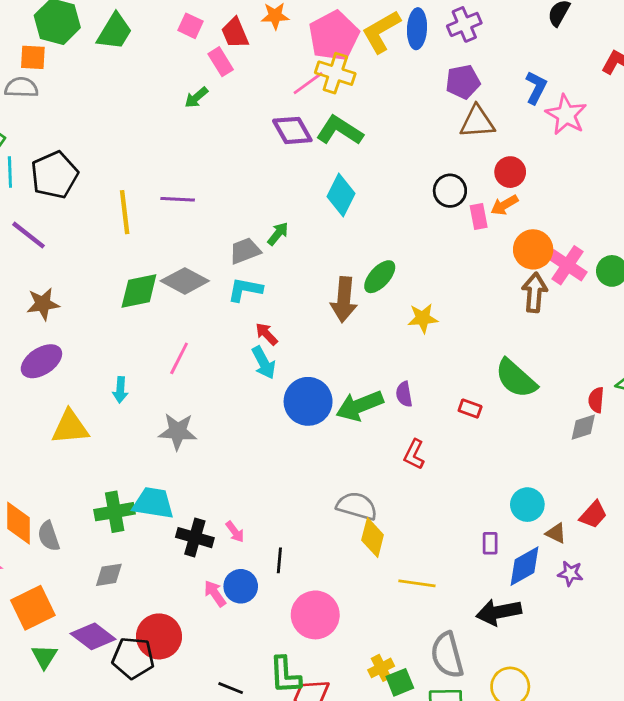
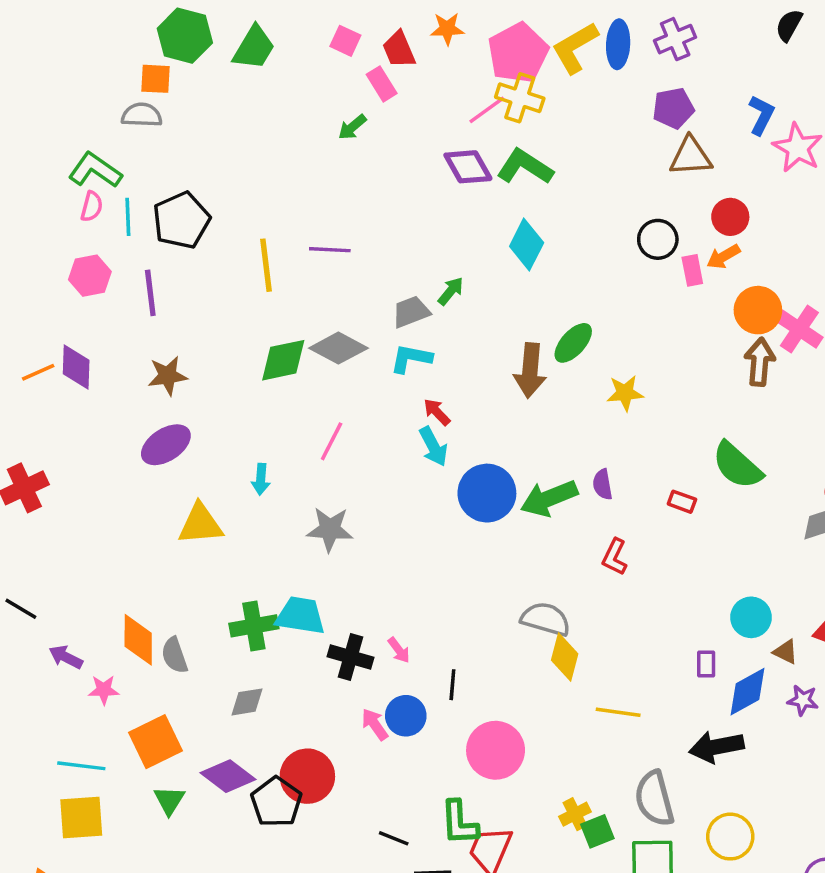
purple line: (29, 235) -> (150, 293), turned 45
black pentagon: (133, 658) -> (276, 802), turned 30

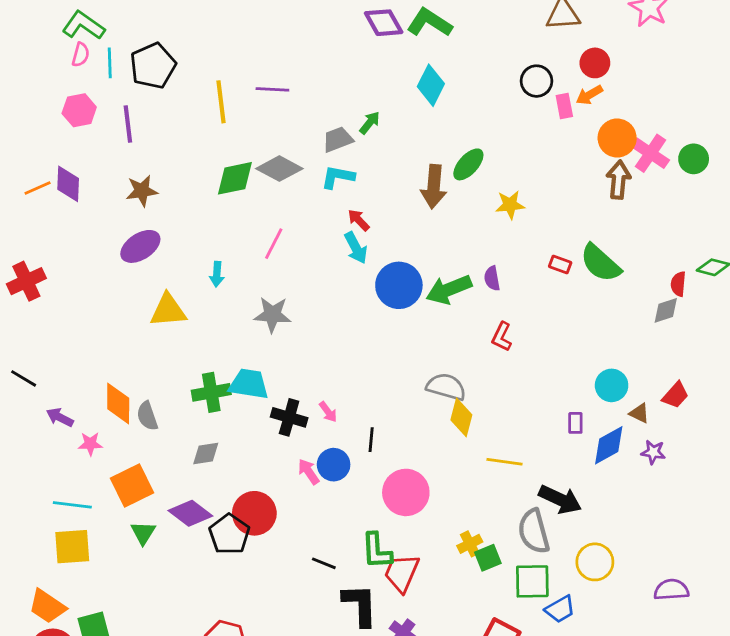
red rectangle: (682, 502) -> (560, 264), moved
black arrow: (716, 747) -> (560, 499), moved, turned -144

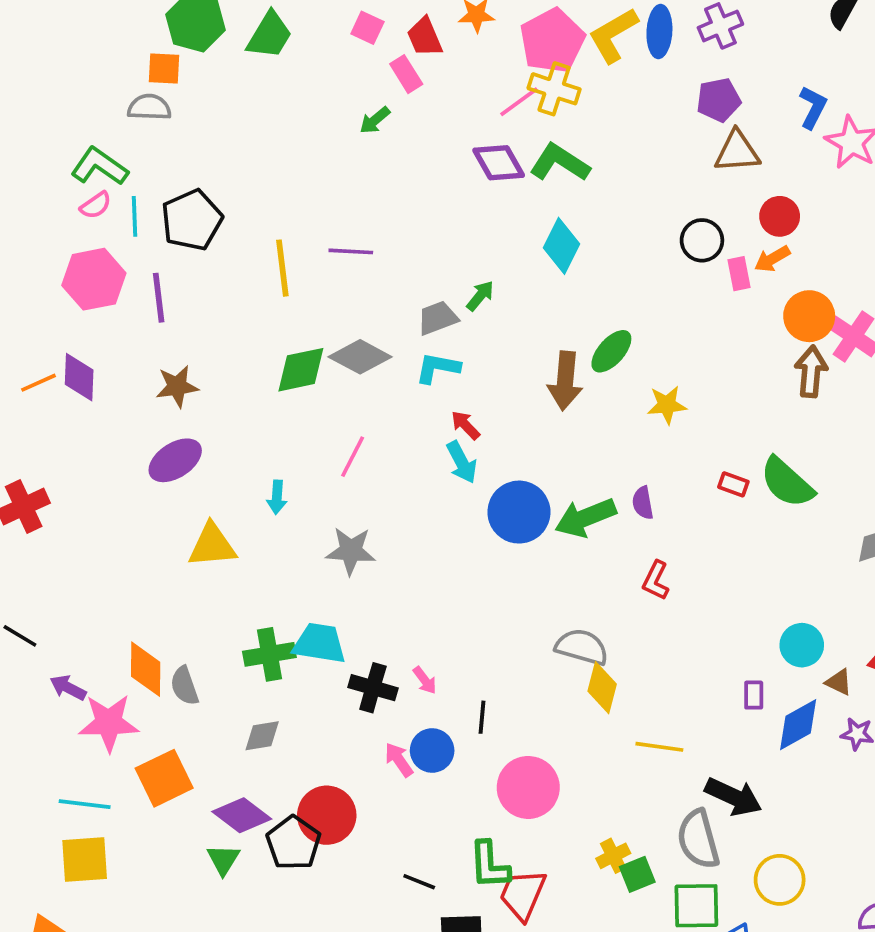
pink semicircle: (81, 55) -> (96, 205), turned 40
pink hexagon: (79, 110) -> (94, 279), size x1.4
pink star: (90, 444) -> (109, 723), size x1.8
green triangle: (143, 533) -> (223, 860), moved

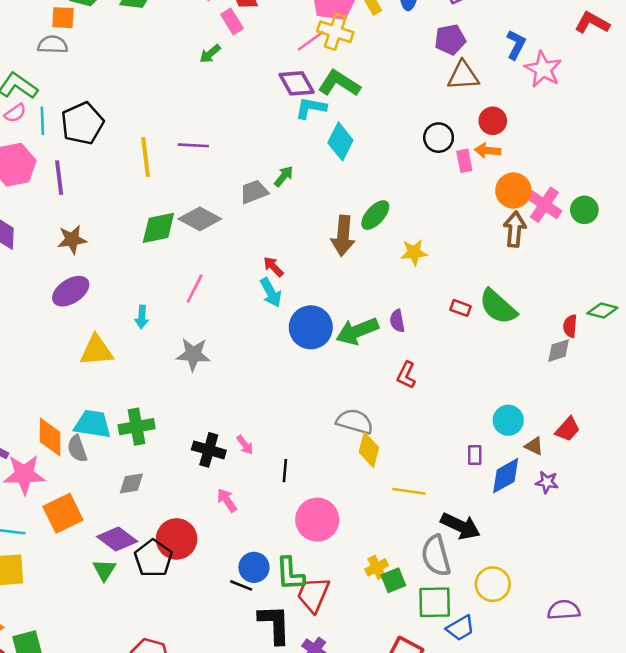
orange arrow: (772, 259) -> (488, 150), turned 35
cyan L-shape: (438, 368) -> (311, 108), moved
cyan trapezoid: (319, 643) -> (93, 424), moved
blue circle: (432, 750) -> (254, 567), moved

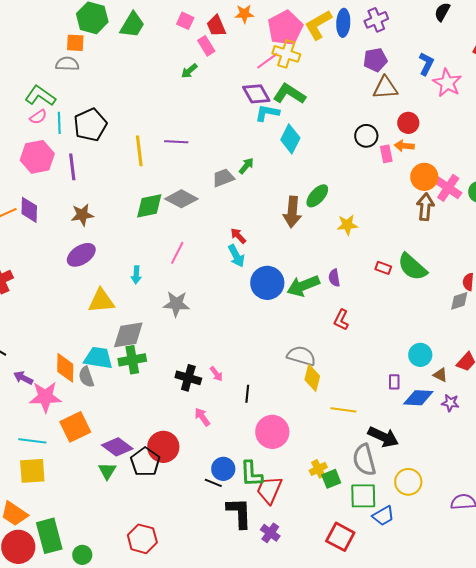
blue diamond: (506, 476) -> (418, 398), turned 32
gray diamond: (131, 483) -> (128, 335), moved, size x1.6

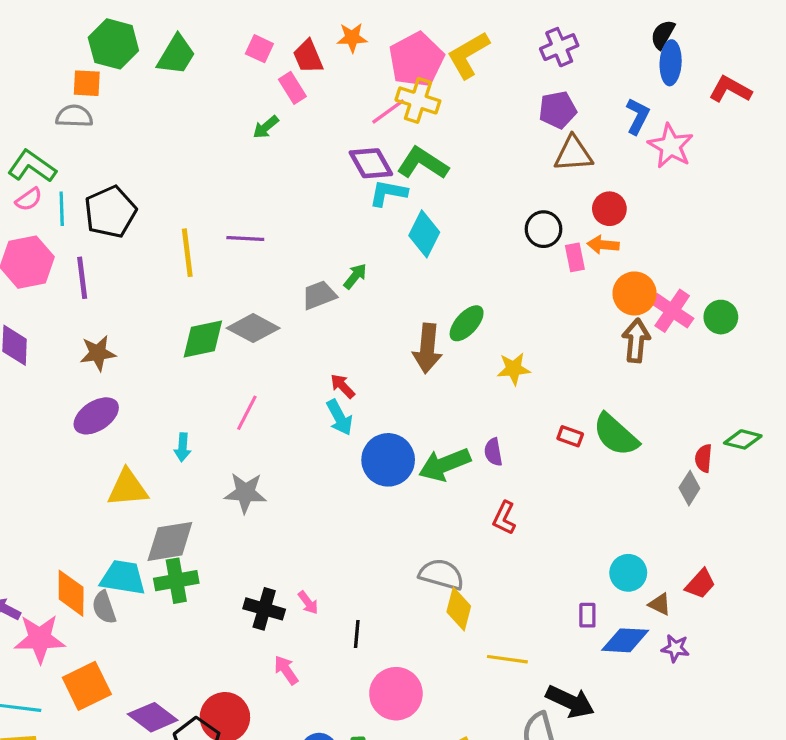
blue ellipse: (343, 23) -> (671, 63), moved
gray diamond: (459, 301) -> (689, 488), turned -40

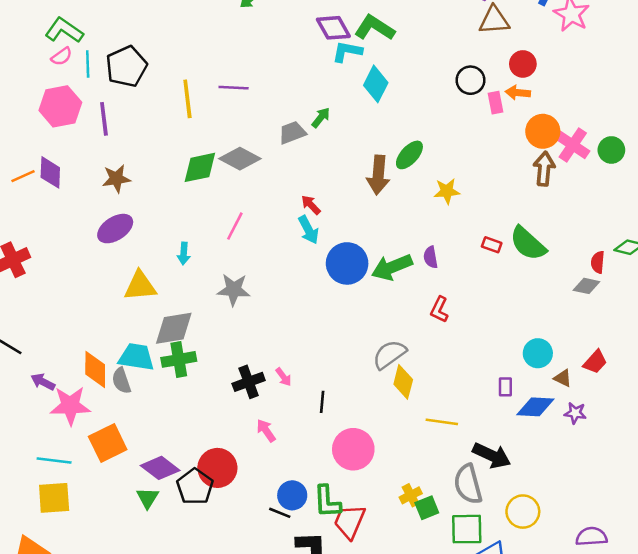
gray diamond: (689, 488) -> (586, 286), turned 70
gray semicircle: (441, 574) -> (389, 354), turned -52
black cross: (264, 609) -> (249, 382), turned -36

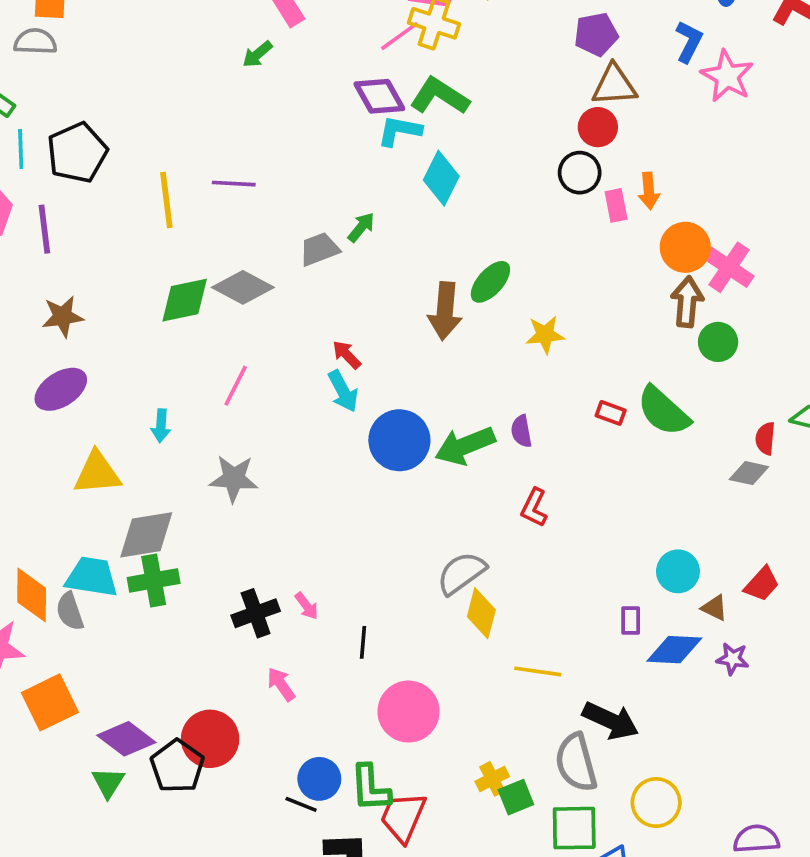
red circle: (523, 64) -> (598, 127), moved
orange arrow: (518, 93) -> (649, 191), turned -100
green circle: (611, 150) -> (718, 342), moved

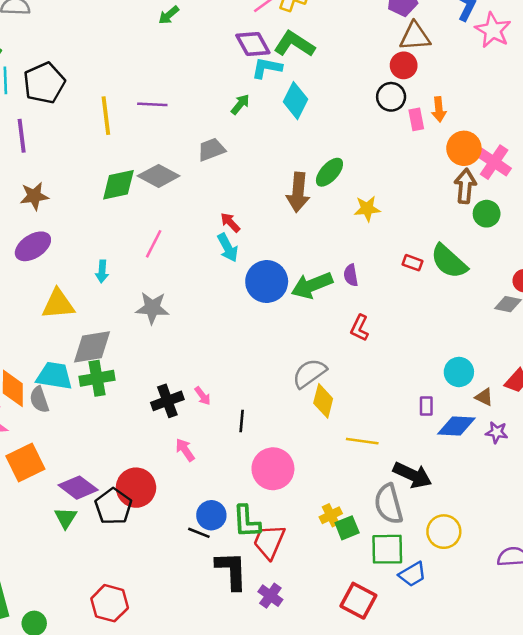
green arrow: (361, 227) -> (240, 104), moved

